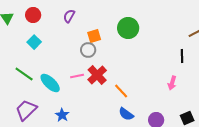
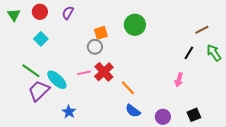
purple semicircle: (69, 16) -> (68, 13), moved
black line: (182, 56) -> (189, 53), turned 32
purple trapezoid: (26, 110) -> (39, 91), moved

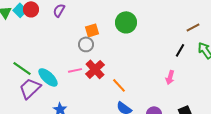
cyan square: (41, 39) -> (20, 10), moved

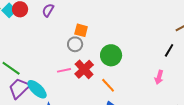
green circle: (126, 22) -> (111, 55), moved
orange square: (92, 30) -> (81, 30), turned 32
cyan ellipse: (48, 77) -> (37, 89), moved

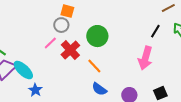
pink line: (64, 70) -> (50, 43), moved, turned -32
pink arrow: (159, 77) -> (145, 58), size x1.6

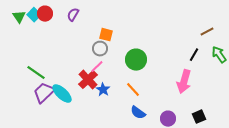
pink line: (50, 43) -> (97, 67), moved
red cross: (70, 50) -> (88, 80), moved
blue star: (35, 90) -> (103, 90), moved

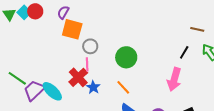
brown line: (207, 32) -> (197, 29), turned 40
orange square: (106, 35) -> (72, 29), moved, size x1.5
pink line: (97, 67) -> (87, 64), turned -48
green line: (36, 73) -> (17, 78), moved

